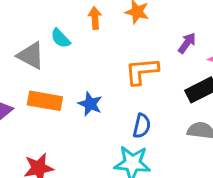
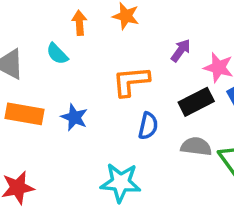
cyan semicircle: (60, 38) -> (57, 54), moved
blue semicircle: (142, 126) -> (148, 126), moved

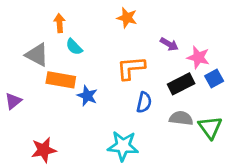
orange arrow: (79, 23) -> (59, 23), moved
purple arrow: (181, 50) -> (169, 44), turned 84
orange rectangle: (25, 114) -> (61, 80), moved

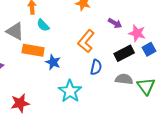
orange L-shape: (131, 68) -> (86, 41), turned -45
cyan star: (123, 146) -> (70, 91), moved, turned 30

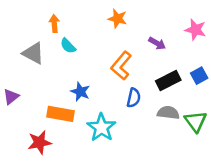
pink star: (137, 33) -> (195, 30), moved
orange rectangle: (33, 50) -> (61, 114), moved

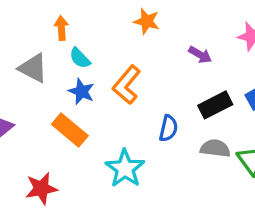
orange L-shape: (121, 66) -> (127, 85), moved
blue star: (80, 92) -> (81, 92), moved
orange rectangle: (61, 114) -> (70, 130), moved, turned 30

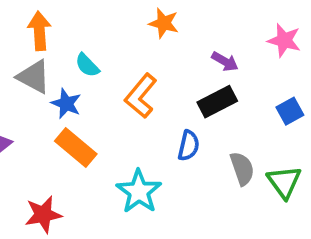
orange arrow: (61, 28) -> (39, 31), moved, size x1.4
blue star: (81, 92) -> (66, 104), moved
black rectangle: (215, 105) -> (217, 102), moved
gray semicircle: (215, 148) -> (242, 169), turned 64

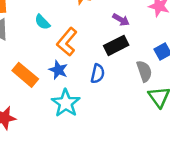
cyan semicircle: (87, 65) -> (42, 22), moved
blue star: (66, 104) -> (58, 70), moved
gray semicircle: (242, 169) -> (144, 71), moved

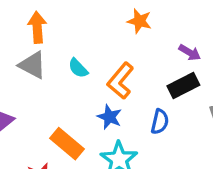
cyan semicircle: (42, 22) -> (78, 68), moved
orange rectangle: (25, 75) -> (67, 144), moved

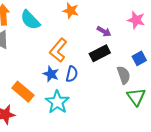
cyan semicircle: (78, 68) -> (30, 20), moved, size x1.5
blue semicircle: (160, 122) -> (72, 74), moved

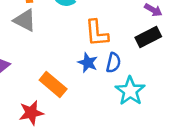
orange L-shape: (58, 50) -> (97, 33), turned -45
cyan star: (57, 102) -> (130, 91), moved

